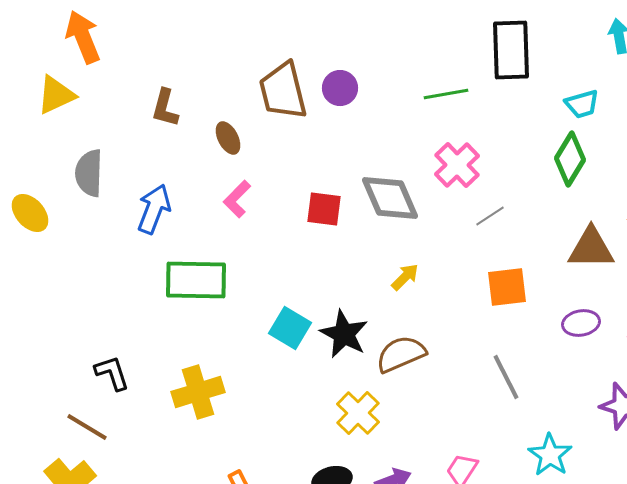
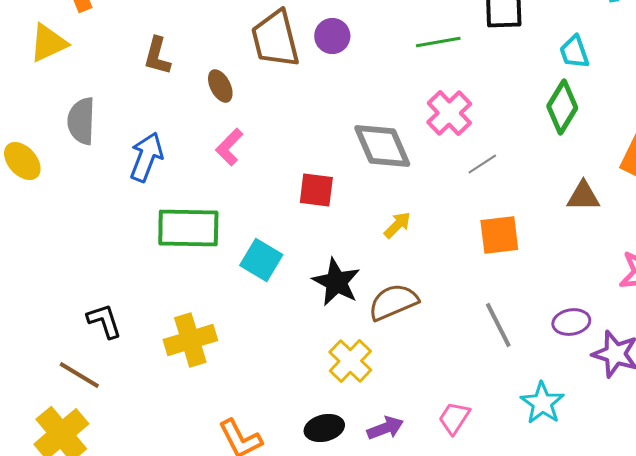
cyan trapezoid: (582, 104) -> (574, 52), turned 87
red square: (324, 209) -> (316, 190), moved
brown triangle: (591, 248) -> (583, 196), size x0.7
purple ellipse: (581, 323) -> (571, 322), moved
cyan square: (290, 328) -> (261, 260), moved

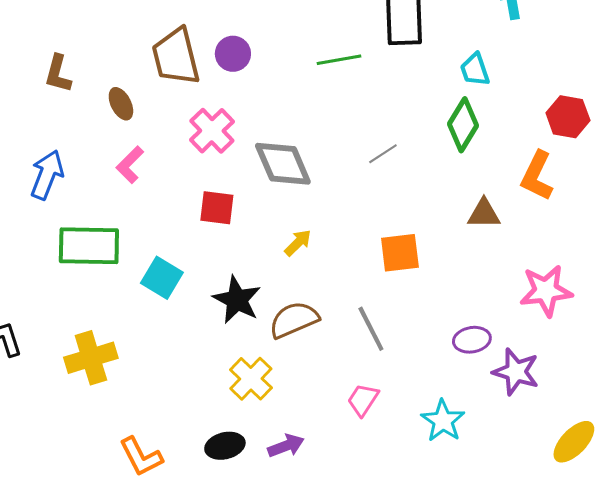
pink cross: (449, 113) -> (212, 131), moved
gray line: (482, 164) -> (383, 154), moved
gray line: (498, 325) -> (371, 329), moved
pink trapezoid: (454, 418) -> (363, 400), moved

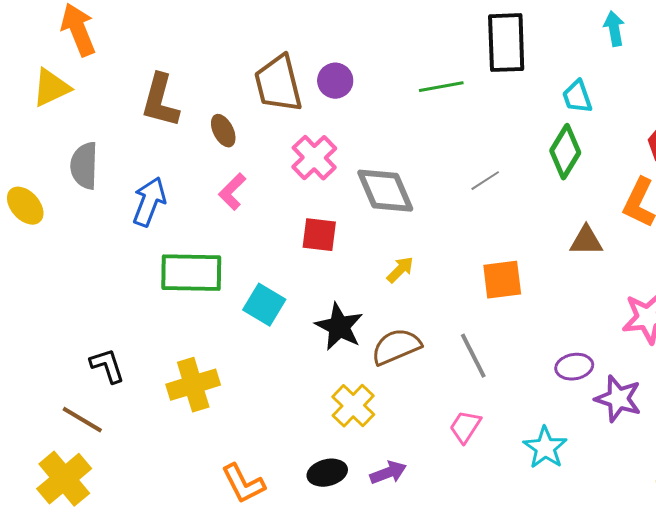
brown L-shape: (58, 74) -> (160, 101), size x1.4

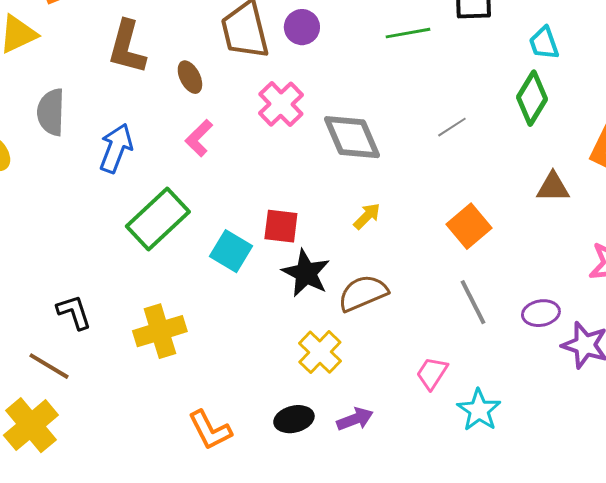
red square: (319, 235) -> (281, 226), moved
green rectangle: (191, 273) -> (158, 219), turned -44
orange square: (502, 280) -> (469, 226), turned -33
gray line: (473, 356) -> (473, 302), moved
cyan star: (545, 448) -> (479, 410), moved

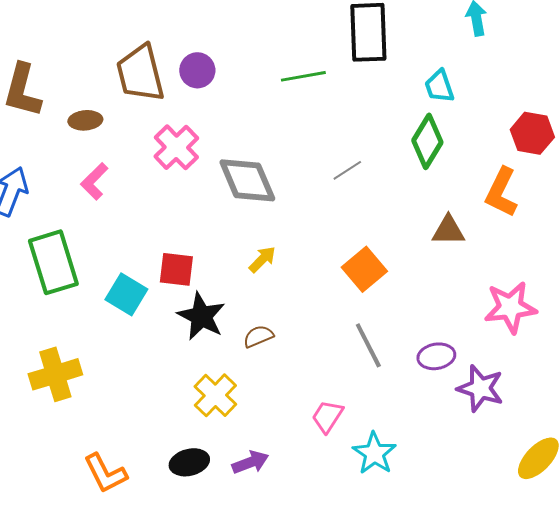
brown ellipse: (190, 77) -> (85, 120), turned -68
green rectangle: (158, 219) -> (53, 262), turned -64
brown semicircle: (363, 293) -> (258, 336), size x0.6

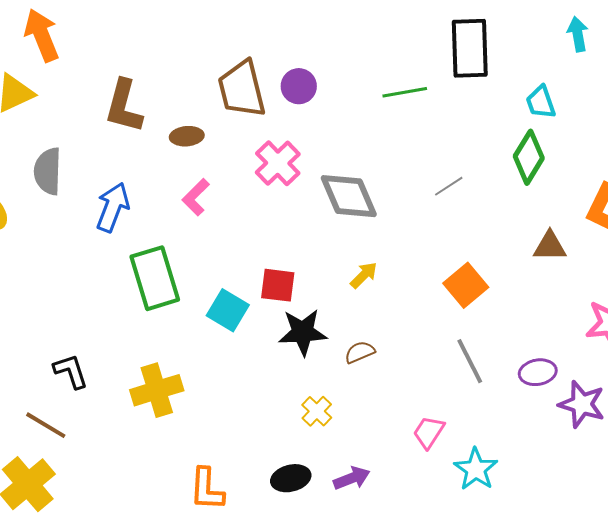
black star: (201, 316) -> (303, 332), turned -30
yellow cross: (215, 395) -> (317, 411), size x0.7
orange L-shape: (105, 473) -> (207, 489), turned 30

